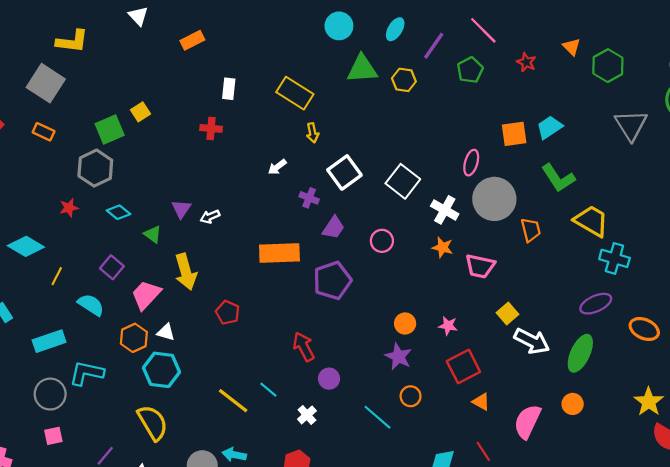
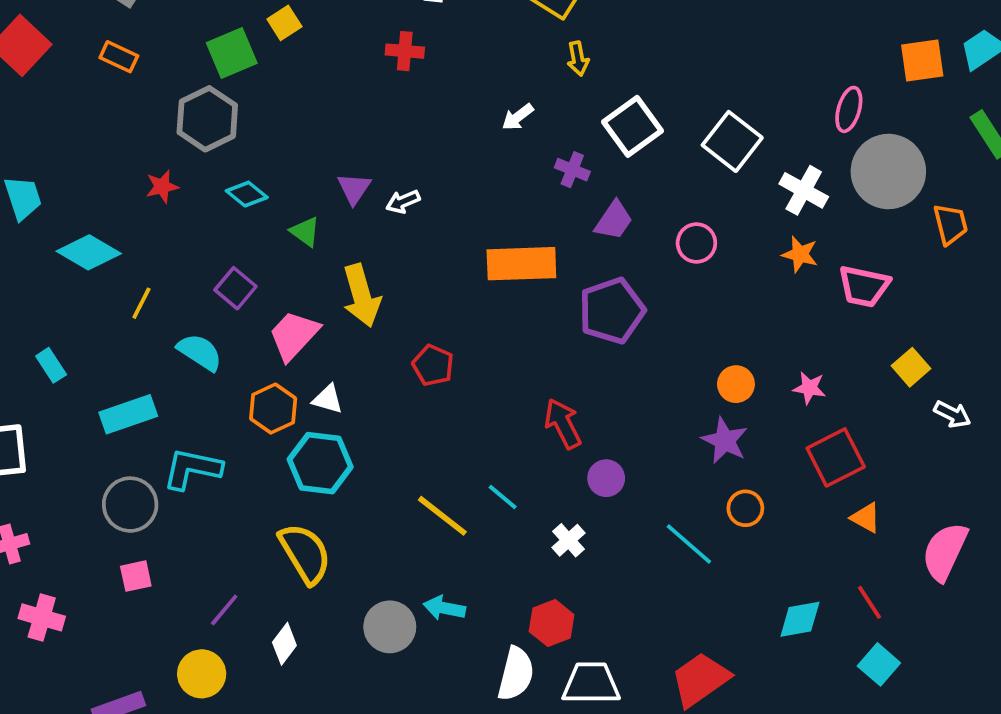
white arrow: (532, 341) -> (952, 414), size x0.6

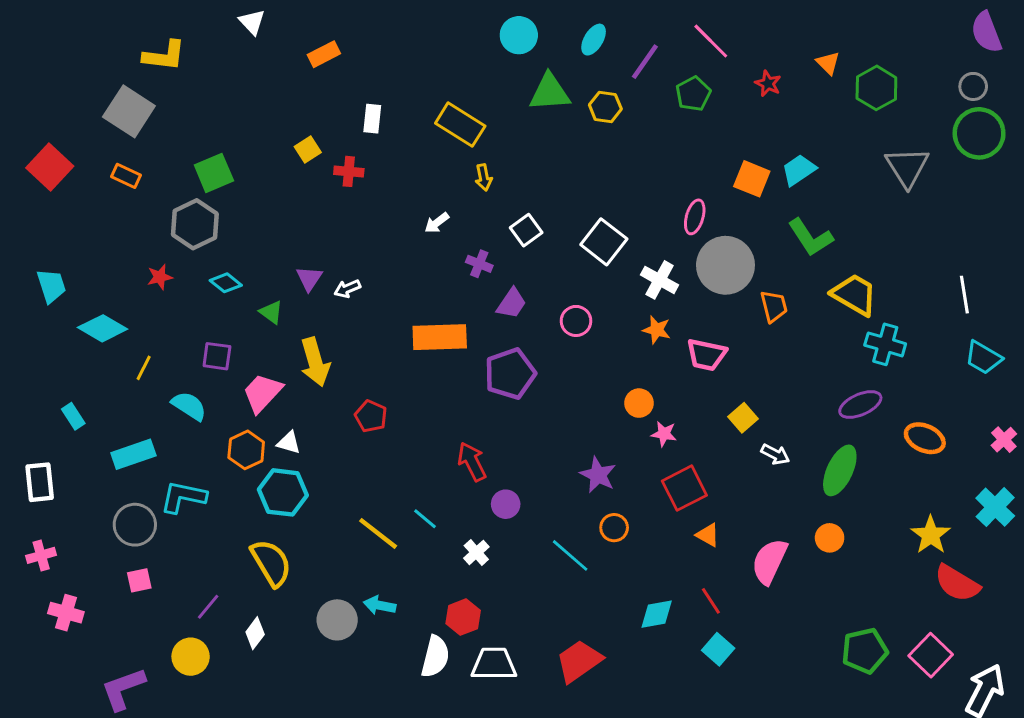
yellow square: (284, 23) -> (308, 149), moved
orange square: (922, 60) -> (752, 179), turned 30
white square: (632, 126) -> (526, 230), size x0.7
purple square: (235, 288) -> (217, 356), turned -32
orange circle: (736, 384) -> (639, 403), moved

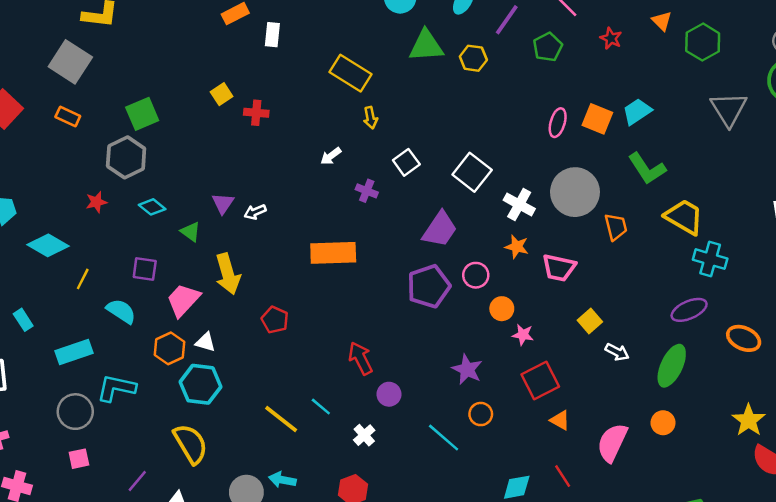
white rectangle: (372, 119) -> (272, 35), moved
pink ellipse: (695, 217) -> (558, 123), moved
purple trapezoid: (512, 303) -> (440, 229), moved, size x1.4
pink circle: (576, 321) -> (476, 275), moved
purple pentagon: (510, 374) -> (429, 286), moved

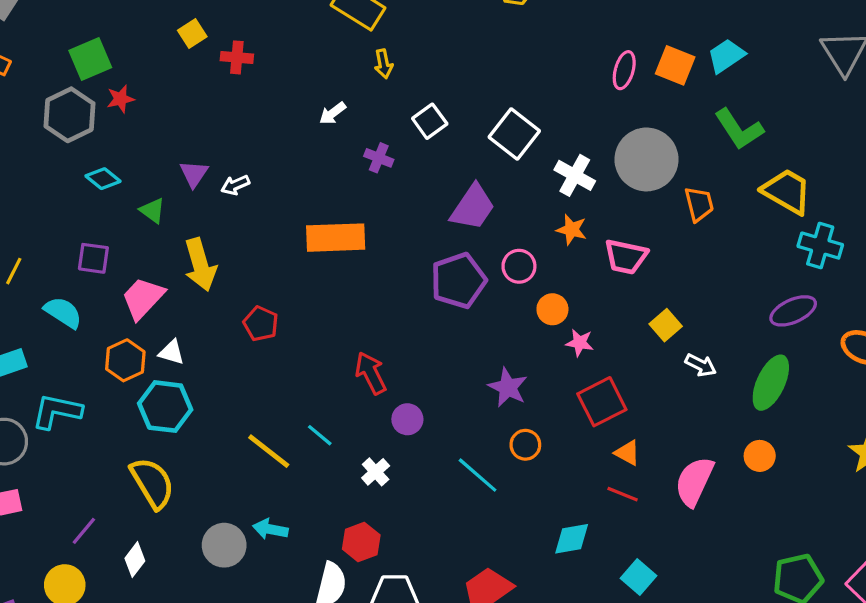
red star: (96, 202) -> (121, 99), moved
red line: (563, 476) -> (623, 494), moved, turned -35

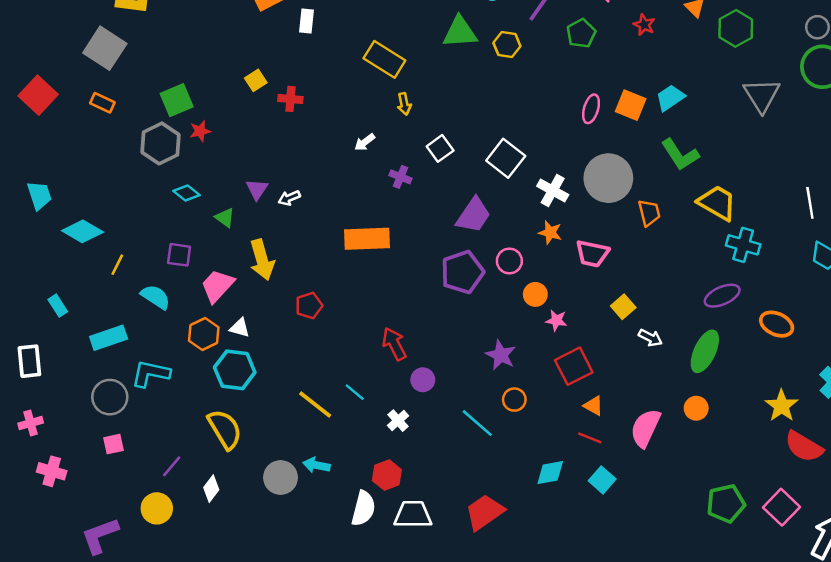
red pentagon: (261, 324) -> (309, 306), turned 30
cyan square: (639, 577) -> (602, 480), moved

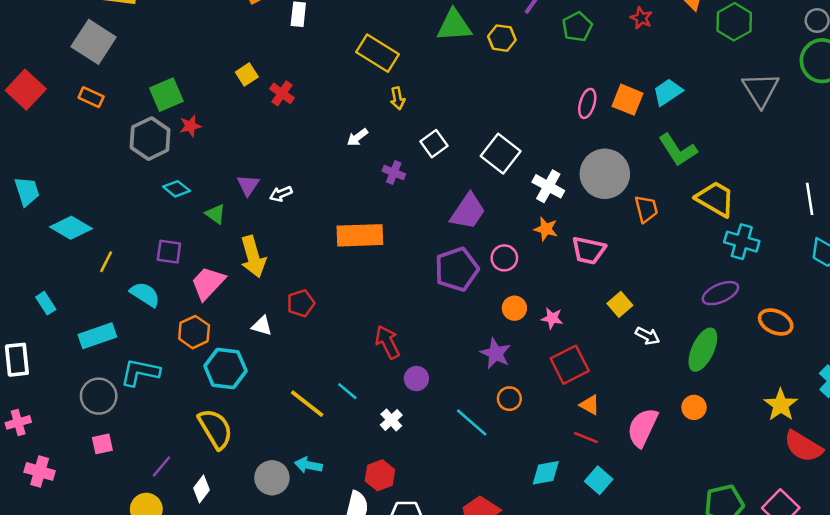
red cross: (290, 99) -> (282, 93), turned 30
orange circle: (535, 294) -> (514, 308), moved
white triangle: (240, 328) -> (262, 326), moved

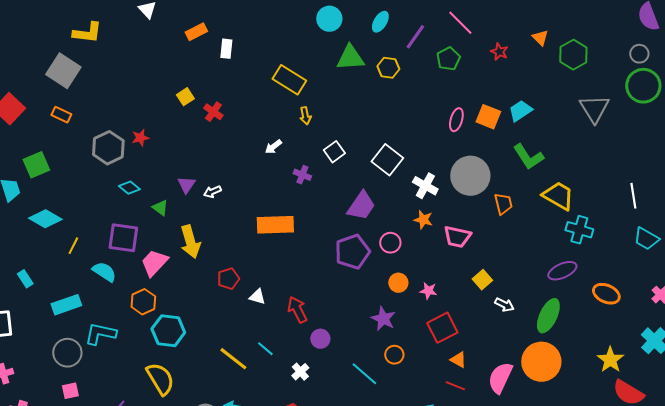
green square: (166, 95) -> (36, 165), moved
purple square: (169, 252) -> (123, 238), size x1.5
white triangle: (262, 326) -> (257, 297), moved
orange circle: (694, 407) -> (541, 362), size x2.0

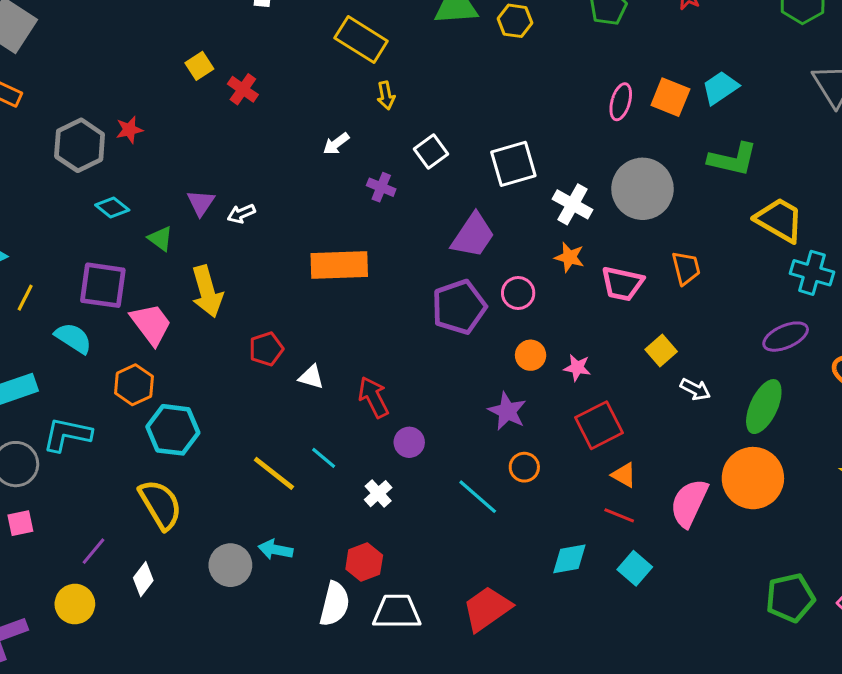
green L-shape: (528, 157) -> (733, 159), turned -44
white square: (387, 160) -> (513, 164), turned 36
orange trapezoid: (503, 204) -> (686, 268), moved
pink trapezoid: (154, 263) -> (151, 324), turned 100

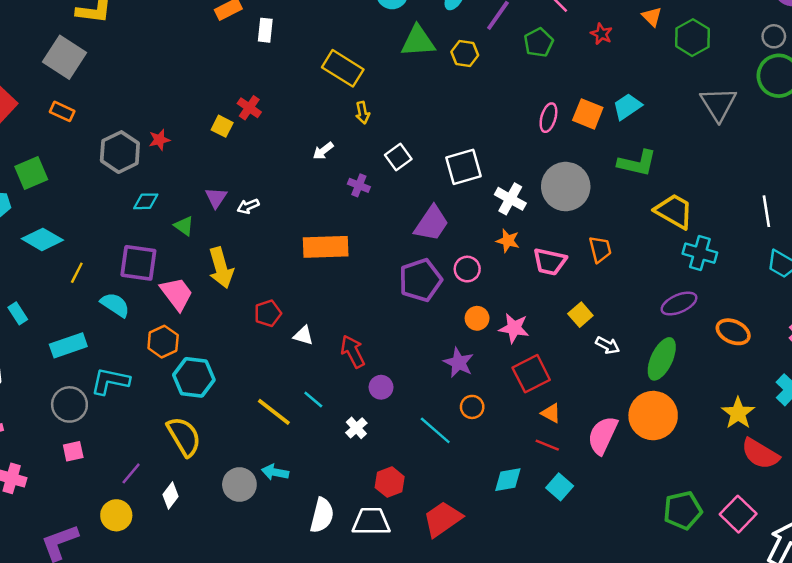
yellow square: (199, 66) -> (222, 126), moved, turned -30
cyan diamond: (112, 207) -> (146, 201), turned -40
pink star: (577, 368) -> (514, 328), size x1.4
red hexagon: (364, 562) -> (390, 482), moved

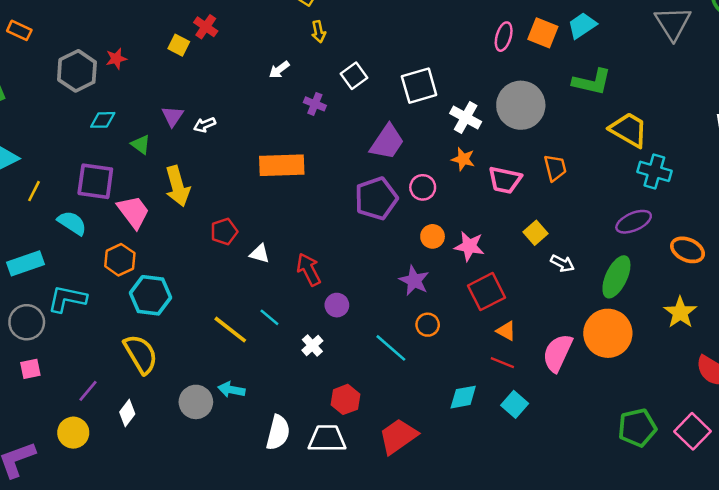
yellow star: (738, 413) -> (680, 312), moved

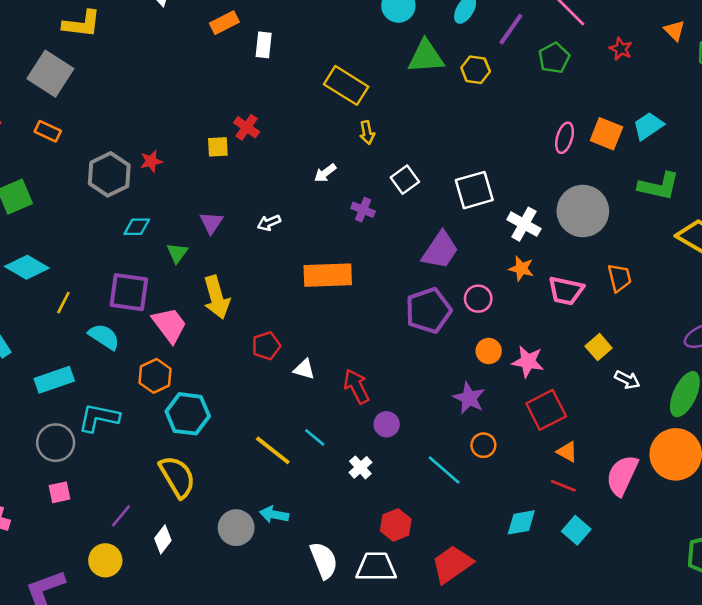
yellow square: (179, 45) -> (218, 147), turned -30
white arrow: (204, 125) -> (269, 223), moved
green triangle: (141, 144) -> (177, 253), turned 30
white semicircle: (278, 433) -> (324, 560), turned -36

